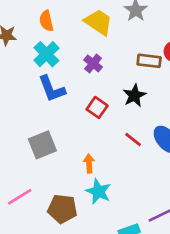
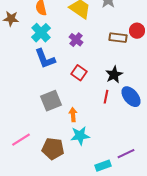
black star: (134, 95) -> (114, 75), moved
red line: (133, 139) -> (106, 97), turned 64
gray square: (42, 145) -> (51, 101), moved
cyan star: (98, 191) -> (80, 136), turned -30

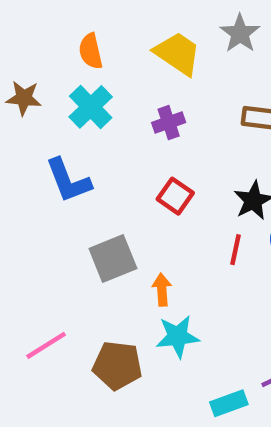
brown star: (11, 19) -> (24, 98), moved
purple cross: (76, 40) -> (169, 123), turned 32
blue L-shape: (45, 59) -> (68, 180), moved

